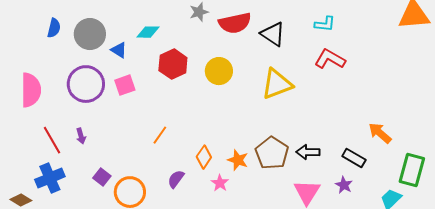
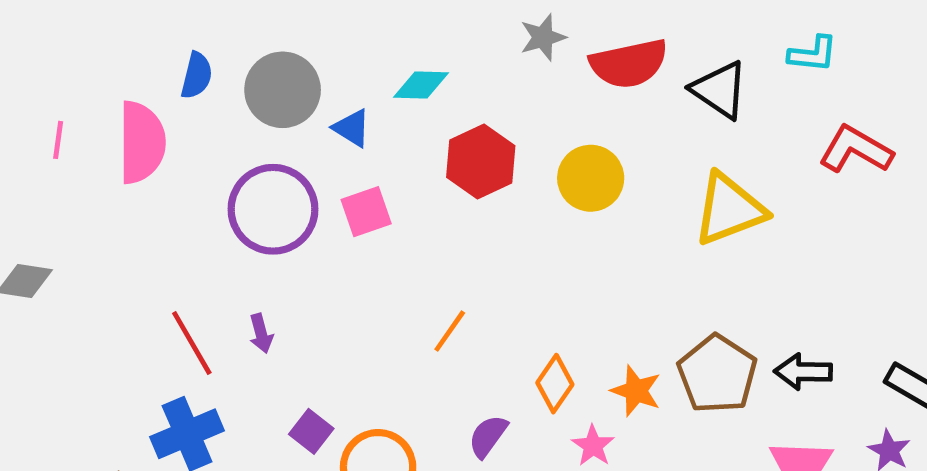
cyan L-shape: (325, 24) -> (813, 54), moved
pink semicircle: (31, 90) -> (142, 142), moved

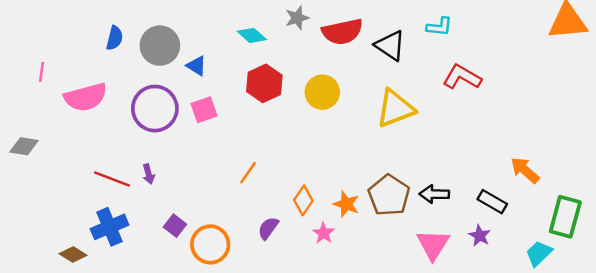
cyan diamond: (421, 85) -> (252, 35), moved, turned 40
pink semicircle: (142, 142) -> (86, 97), moved, turned 75
red line: (192, 343) -> (112, 179), turned -39

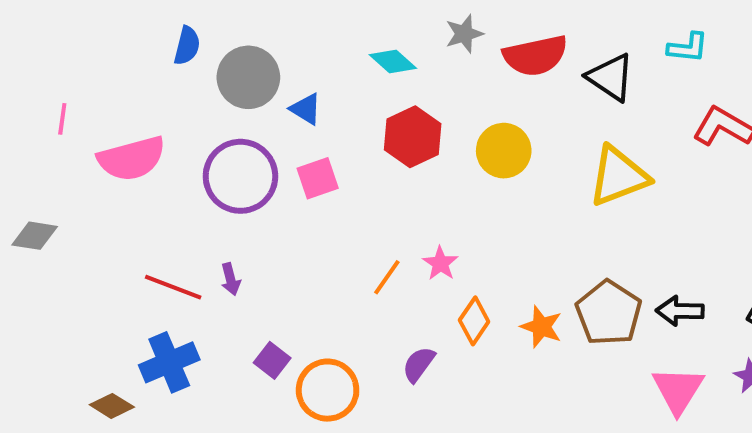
blue semicircle: (115, 38) -> (187, 46), moved
pink star: (324, 233) -> (440, 263), moved

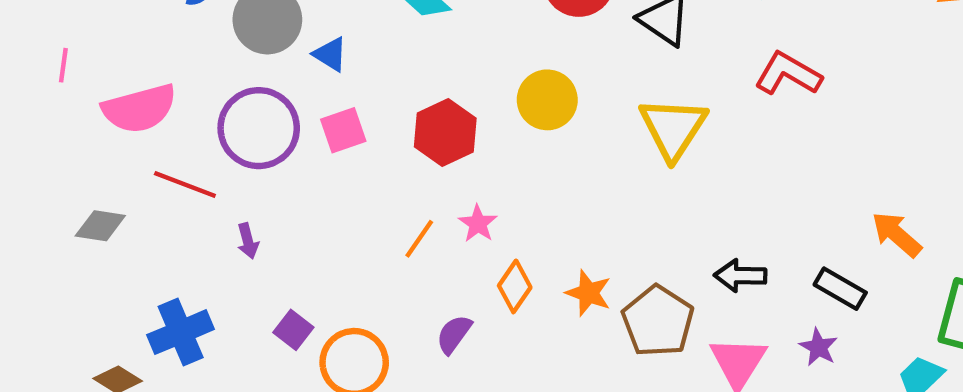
red hexagon: (413, 137) -> (445, 132), moved
yellow triangle: (619, 176) -> (673, 128), turned -36
gray diamond: (35, 236) -> (100, 226), moved
red line: (173, 287) -> (185, 185), moved
brown pentagon: (609, 313) -> (658, 321), moved

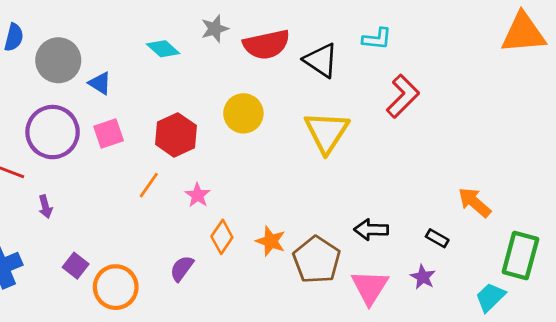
red L-shape: (788, 74) -> (403, 96), turned 105
orange line: (419, 239) -> (149, 185), moved
black rectangle: (840, 289) -> (437, 238), size x0.7

